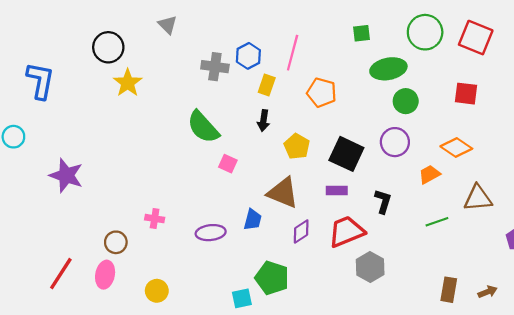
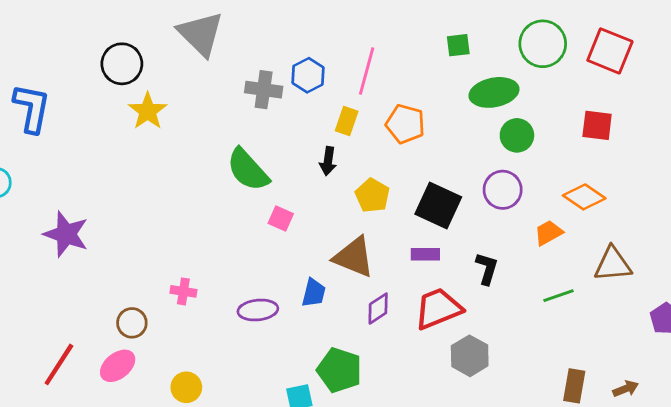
gray triangle: (168, 25) -> (201, 34), size x1.8
yellow rectangle: (267, 85) -> (347, 121), moved
pink ellipse: (105, 275) -> (118, 366), turned 40

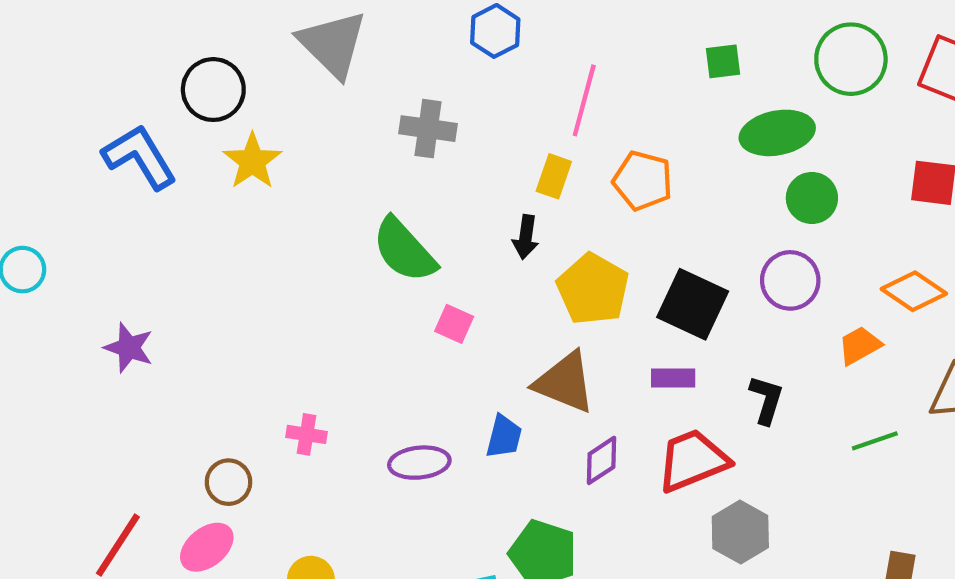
blue hexagon: (308, 75) -> (495, 31), moved
blue L-shape: (32, 108) -> (140, 157), moved, turned -42
yellow pentagon: (372, 195) -> (593, 289), size x1.4
purple star: (66, 234) -> (129, 348), size x0.7

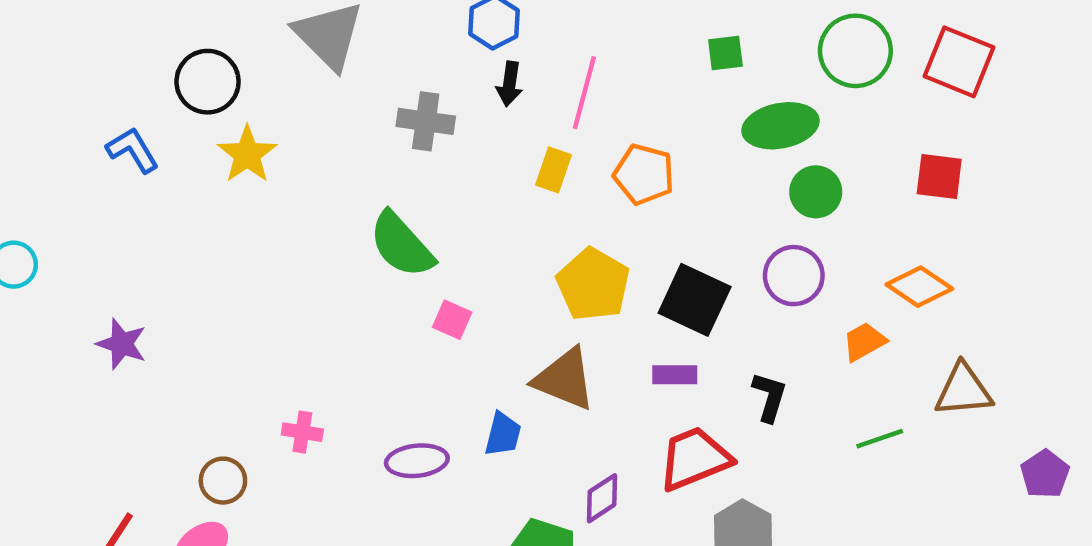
blue L-shape: (140, 157) -> (133, 150), size x0.7
black arrow: (526, 237) -> (509, 84), moved
purple diamond: (602, 460) -> (602, 498), moved

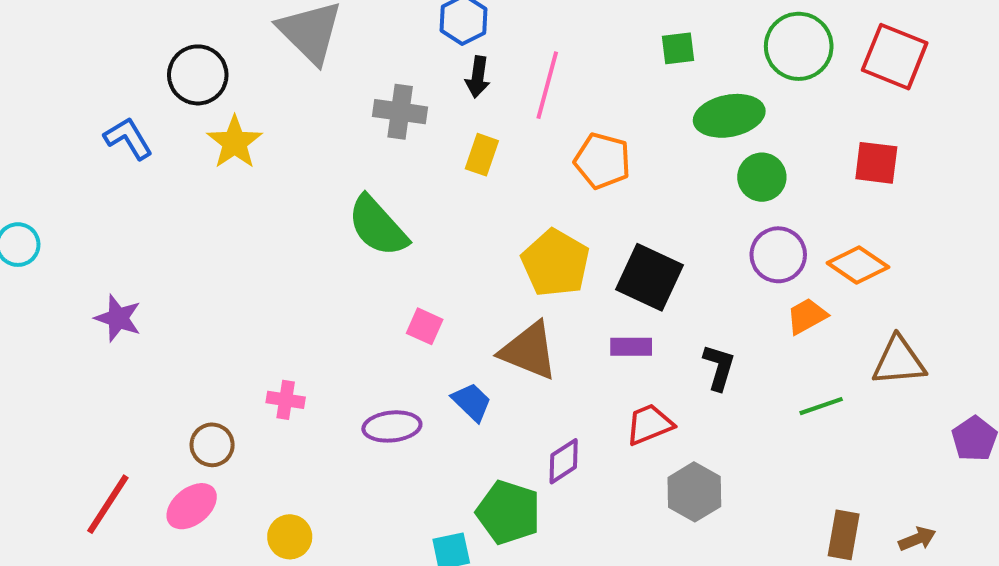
yellow rectangle: (554, 170) -> (482, 155), moved
purple circle: (794, 276) -> (778, 255), moved
pink square: (452, 320) -> (425, 326), moved
blue trapezoid: (503, 434) -> (472, 402), turned -60
red trapezoid: (695, 459) -> (649, 424), size x0.7

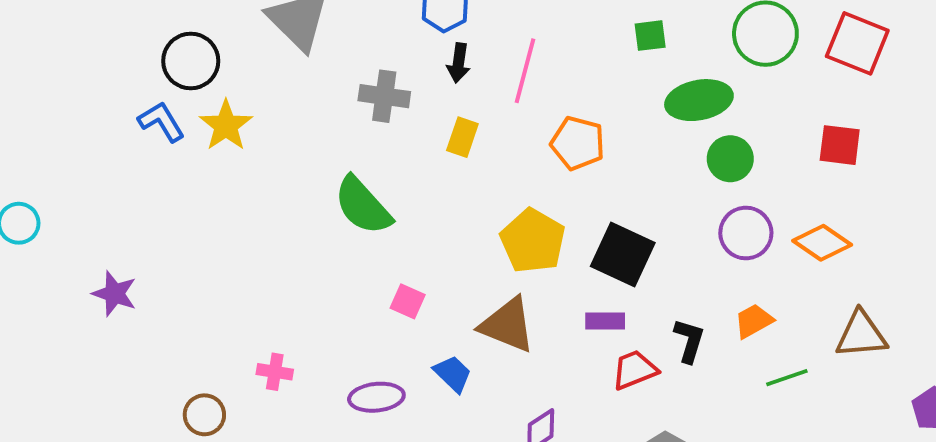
blue L-shape: (128, 138) -> (161, 122), moved
orange trapezoid: (807, 316) -> (754, 321), moved
red trapezoid: (649, 424) -> (634, 370), moved

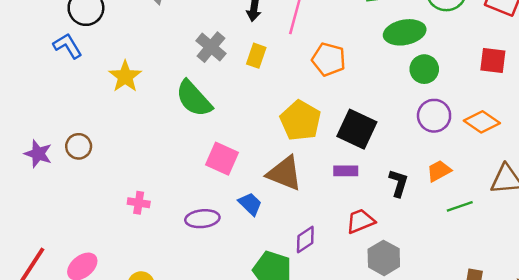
gray cross: (384, 96) -> (211, 47), moved, turned 32
yellow star: (226, 125) -> (125, 76), moved
pink square: (408, 301) -> (222, 159), size x1.5
red trapezoid: (634, 370) -> (361, 221), moved
brown circle: (204, 415) -> (79, 146), moved

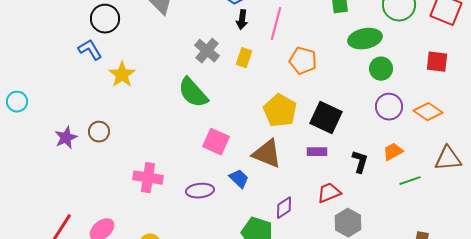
yellow star: (125, 76) -> (122, 75), moved
purple star: (38, 154) -> (66, 138), turned 30
pink cross: (139, 203) -> (148, 178), size x1.6

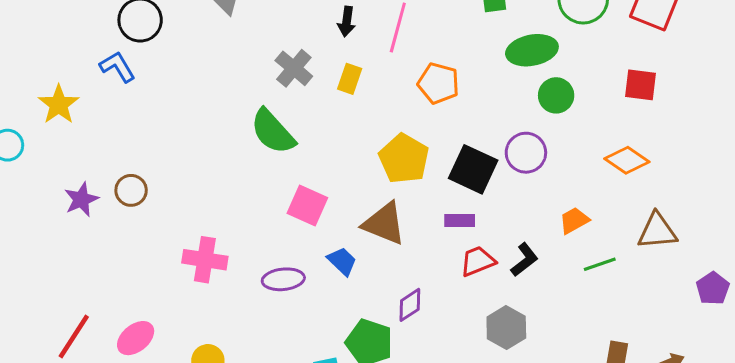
yellow star: (122, 75) -> (59, 104), moved
purple circle: (389, 107) -> (526, 153), moved
black L-shape: (360, 162) -> (524, 260), moved, turned 35
red trapezoid: (329, 193) -> (478, 261), moved

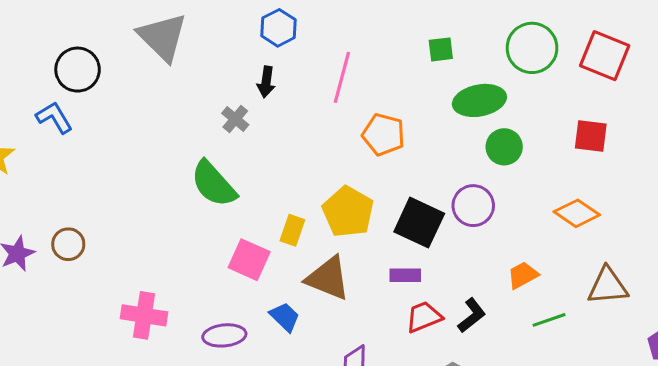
black arrow: (347, 22) -> (266, 82), moved
gray cross: (294, 68) -> (235, 119), size x0.7
yellow rectangle: (350, 79) -> (292, 230), moved

